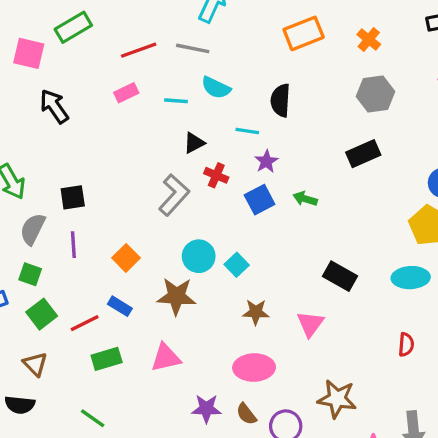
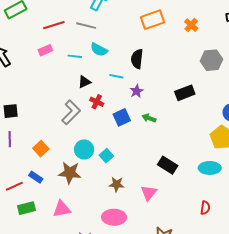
gray hexagon: (375, 94) -> (212, 60), moved
purple star: (266, 161) -> (137, 91), moved

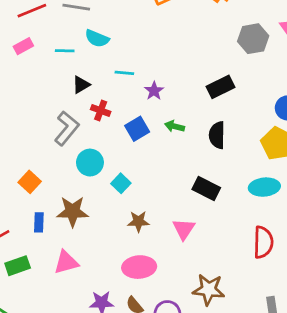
black semicircle: (137, 59) -> (217, 135), moved
cyan circle: (84, 149) -> (90, 163), moved
blue rectangle: (36, 177) -> (39, 222), moved, turned 64
red semicircle: (205, 208) -> (263, 242), size x1.6

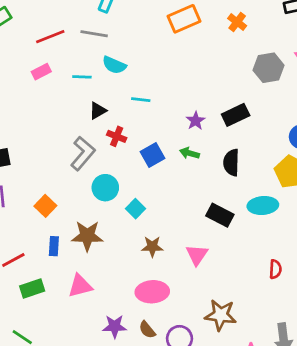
purple star: (154, 91) -> (196, 121), moved
cyan ellipse: (264, 187) -> (263, 206), moved
red semicircle: (263, 242) -> (275, 269), size x0.6

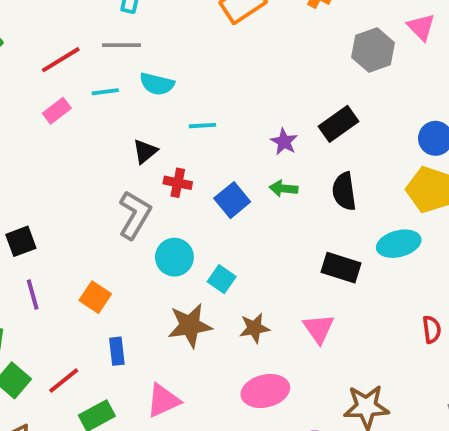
cyan line: (82, 77) -> (105, 92), moved
brown star: (87, 236) -> (190, 325), moved

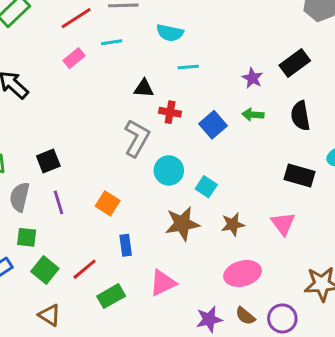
cyan semicircle: (157, 84) -> (170, 33), moved
black triangle: (145, 151) -> (144, 88), turned 45

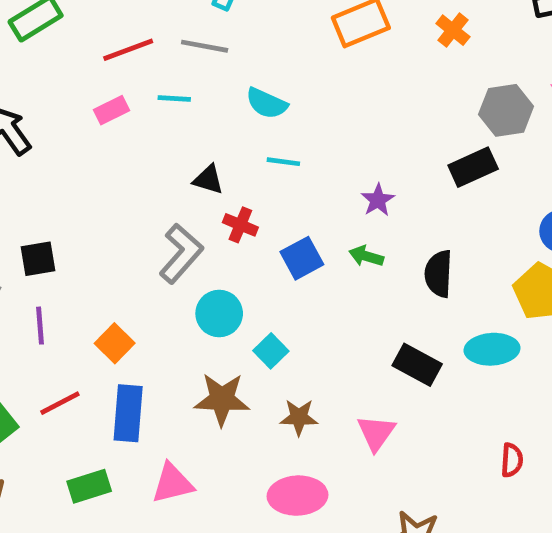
black rectangle: (295, 63) -> (473, 167), moved
blue rectangle: (126, 245) -> (128, 413), size x1.6
red line: (85, 269) -> (60, 403), moved

